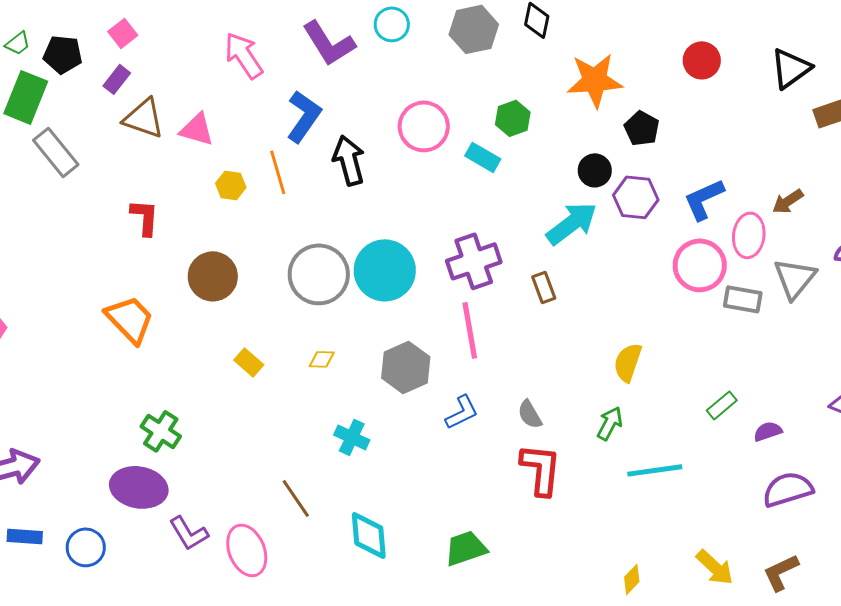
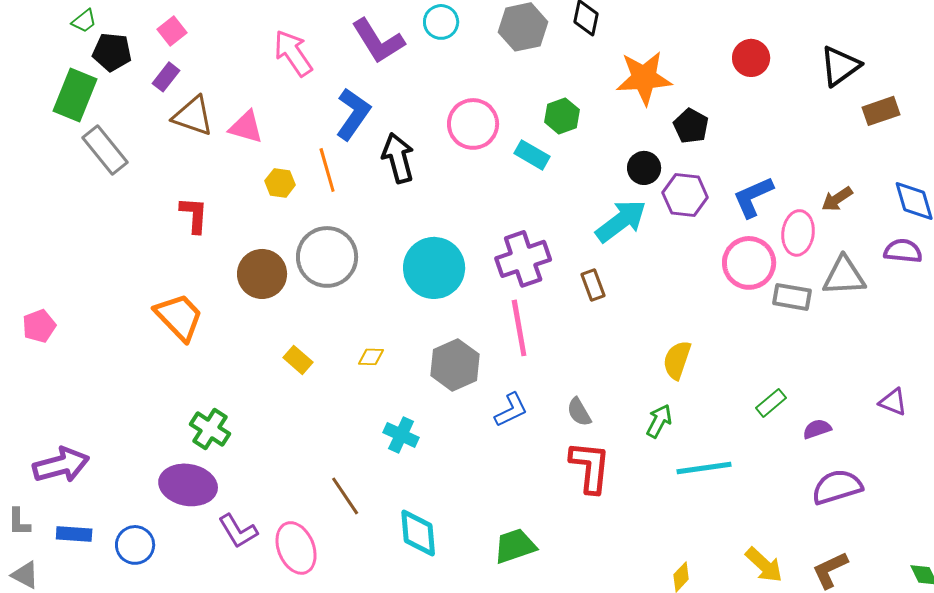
green trapezoid: (18, 43) -> (84, 21), moved
gray circle: (319, 274) -> (327, 257), moved
gray triangle: (795, 278) -> (844, 276), turned 48

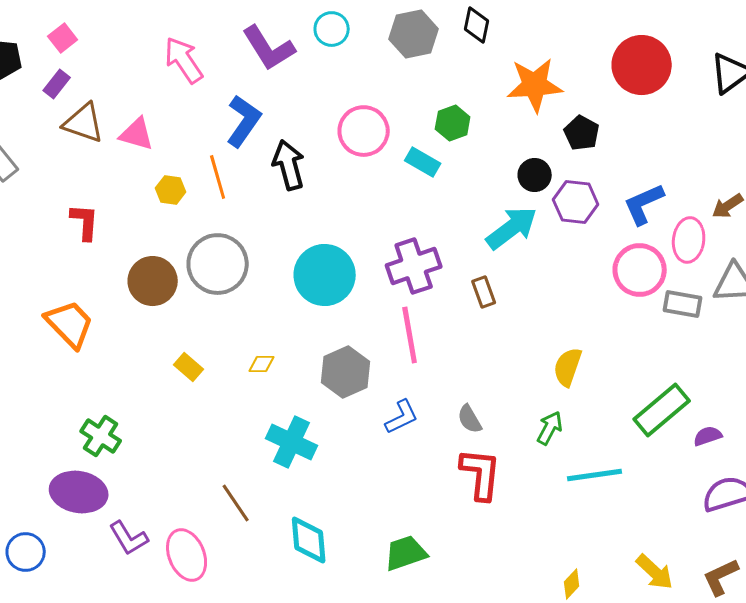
red circle: (751, 58) -> (642, 65), size x1.6
green rectangle: (771, 403) -> (662, 410), size x1.8
cyan cross: (401, 435) -> (292, 442), size x1.4

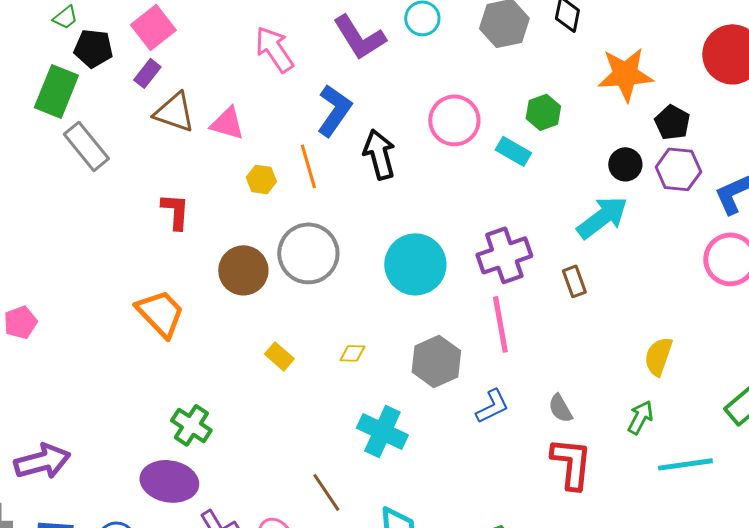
pink square: (63, 38) -> (153, 27), size x1.5
purple hexagon: (576, 202) -> (678, 169), moved

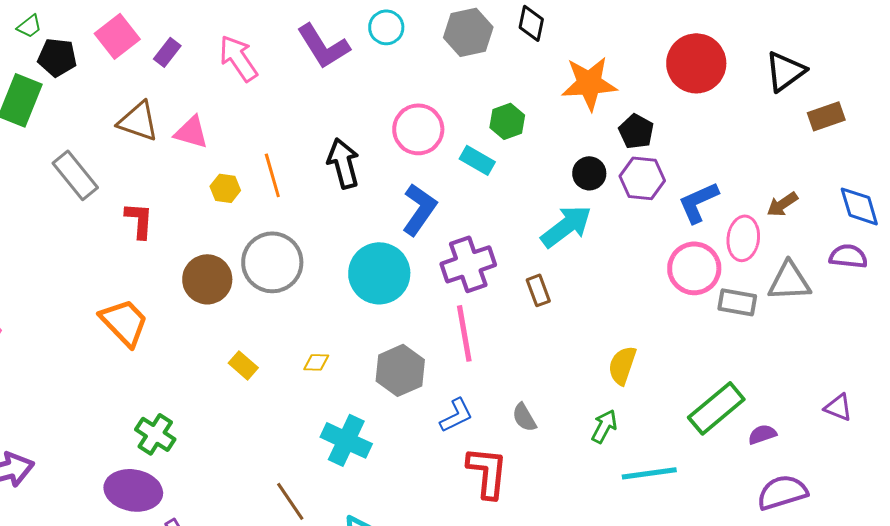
purple rectangle: (147, 73) -> (167, 52), moved
blue L-shape: (334, 110) -> (419, 209), moved
gray rectangle: (86, 146) -> (75, 175), moved
red L-shape: (571, 463) -> (487, 472), moved

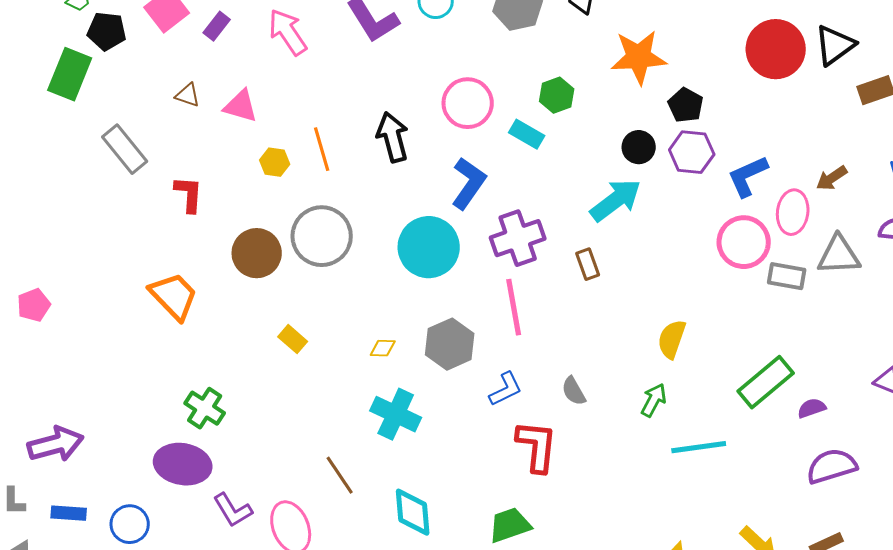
red circle: (696, 63) -> (776, 49), moved
brown triangle: (138, 121) -> (188, 95), size x0.6
yellow diamond: (316, 362) -> (383, 348), moved

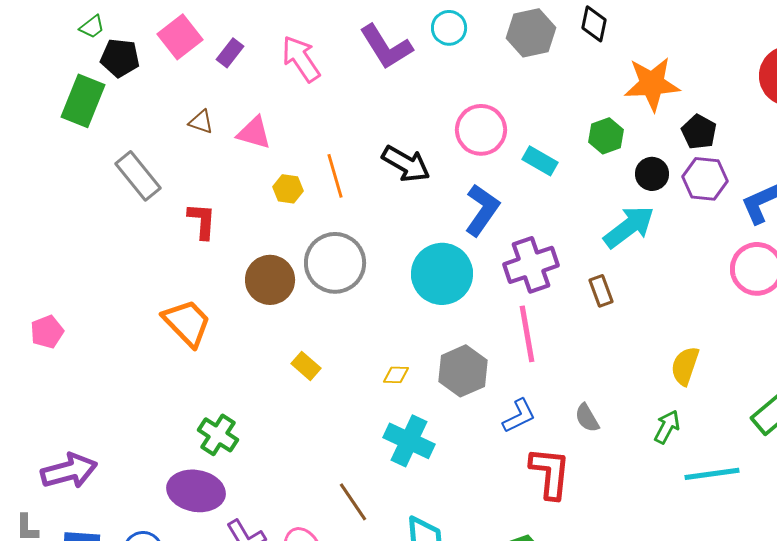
green hexagon: (557, 95) -> (606, 136), moved
black arrow: (393, 137) -> (406, 164), turned 135

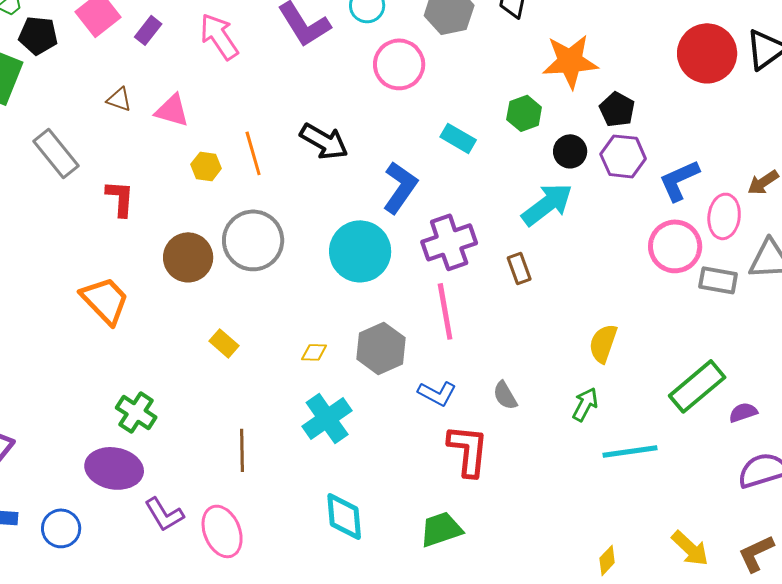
pink circle: (481, 130) -> (399, 64), moved
blue L-shape: (519, 416) -> (437, 393), turned 54
cyan cross: (409, 441) -> (327, 418), turned 30
brown line: (353, 502) -> (242, 450), moved, turned 33

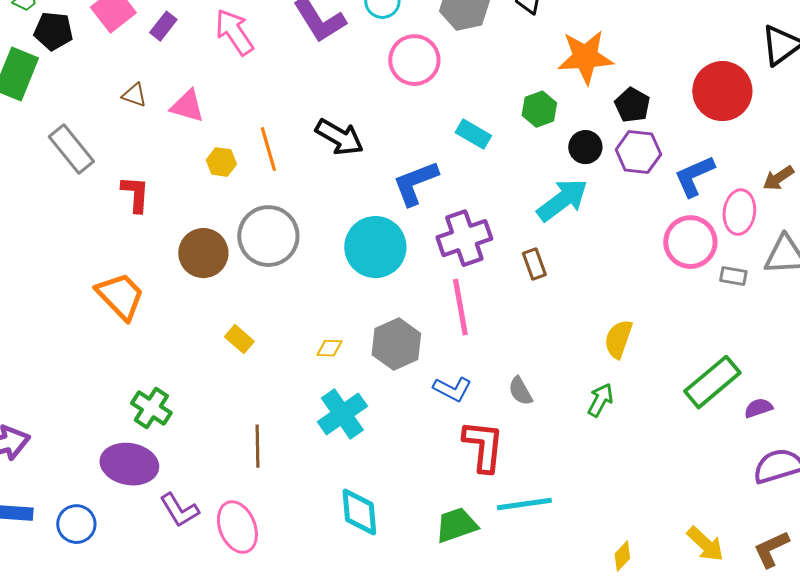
red circle: (707, 53) -> (722, 91), moved
blue L-shape: (400, 187) -> (415, 183), turned -146
gray rectangle: (718, 280) -> (733, 276), size x0.7
cyan line: (630, 451) -> (524, 504), moved

